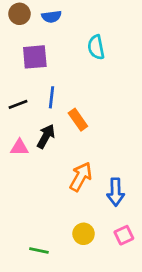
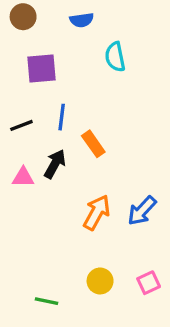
blue semicircle: (52, 17) -> (82, 20), moved
blue arrow: (116, 192) -> (142, 211), moved, turned 44

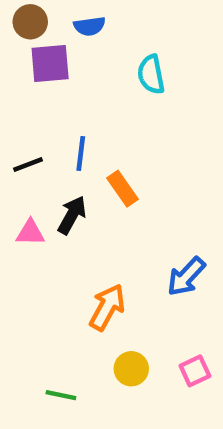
blue semicircle: (82, 20) -> (90, 26), moved
purple square: (42, 69) -> (50, 64), moved
orange arrow: (97, 212) -> (107, 307), moved

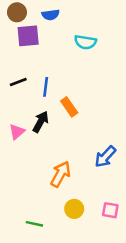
cyan semicircle: (151, 74) -> (85, 42), turned -70
black line: (28, 165) -> (18, 82), moved
pink triangle: (30, 233) -> (17, 132), turned -42
pink square: (195, 371) -> (110, 210), turned 35

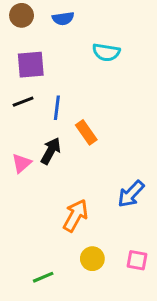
purple square: (28, 36) -> (31, 65), moved
green line: (34, 224) -> (43, 277), turned -35

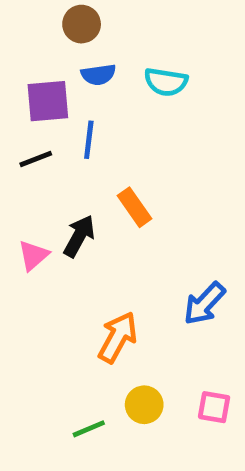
brown circle: (22, 15) -> (82, 24), moved
blue semicircle: (63, 18) -> (98, 75), moved
blue line: (57, 108) -> (89, 140), moved
green line: (43, 277) -> (89, 429), moved

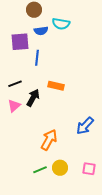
cyan semicircle: (166, 82) -> (61, 24), moved
black line: (36, 159) -> (15, 84), moved
orange rectangle: (135, 207) -> (56, 86), turned -42
green line: (89, 429) -> (40, 170), moved

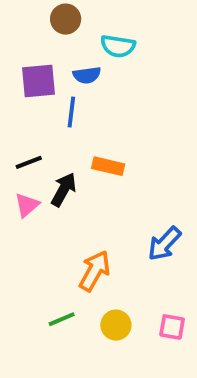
blue semicircle: (41, 31) -> (87, 75), moved
green line: (40, 170) -> (62, 319), moved

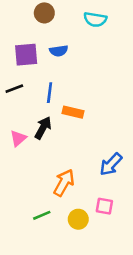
cyan semicircle: (118, 46) -> (95, 19), moved
blue line: (71, 112) -> (50, 93), moved
black line: (29, 162) -> (14, 89), moved
pink square: (172, 327) -> (104, 206), moved

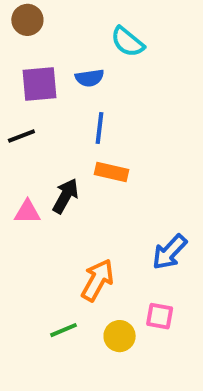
brown circle: (44, 13) -> (27, 20), moved
cyan semicircle: (95, 19) -> (128, 42), moved, turned 30
blue line: (50, 93) -> (99, 128), moved
pink triangle: (18, 138) -> (27, 212), turned 42

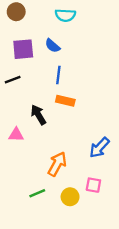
cyan semicircle: (128, 42) -> (65, 15), moved, turned -36
blue semicircle: (89, 78) -> (52, 46), turned 49
black arrow: (65, 196) -> (38, 115), turned -60
pink triangle: (27, 212) -> (16, 135), moved

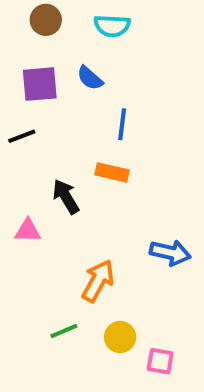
brown circle: (16, 12) -> (46, 20), moved
blue line: (58, 75) -> (122, 124), moved
blue arrow: (99, 148) -> (170, 253), turned -120
pink square: (93, 185) -> (160, 361), moved

